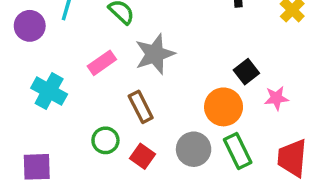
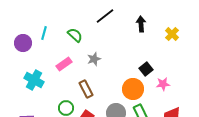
gray star: (155, 54) -> (94, 59), size x0.6

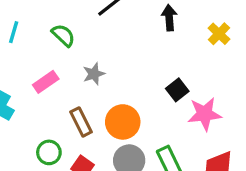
pink star: (163, 84) -> (205, 114), size x1.5
orange circle: (133, 89) -> (123, 122), moved

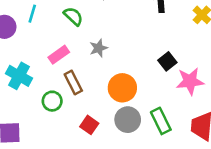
brown rectangle: (81, 122) -> (73, 83), moved
green circle: (49, 152) -> (52, 101), moved

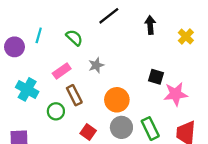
black square: (167, 61) -> (156, 77), turned -35

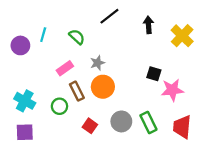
yellow cross: (186, 37) -> (182, 36), size x1.5
cyan cross: (27, 89) -> (25, 101), moved
orange circle: (117, 100) -> (103, 87), moved

